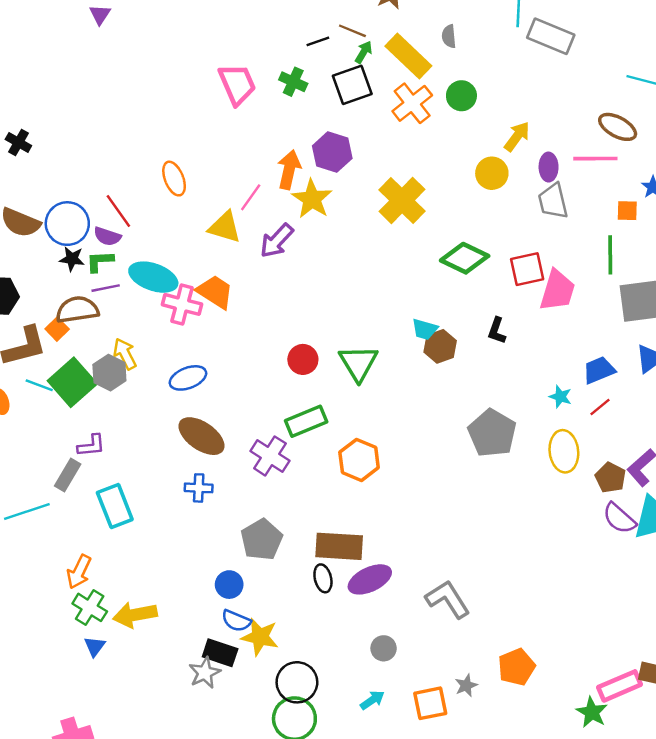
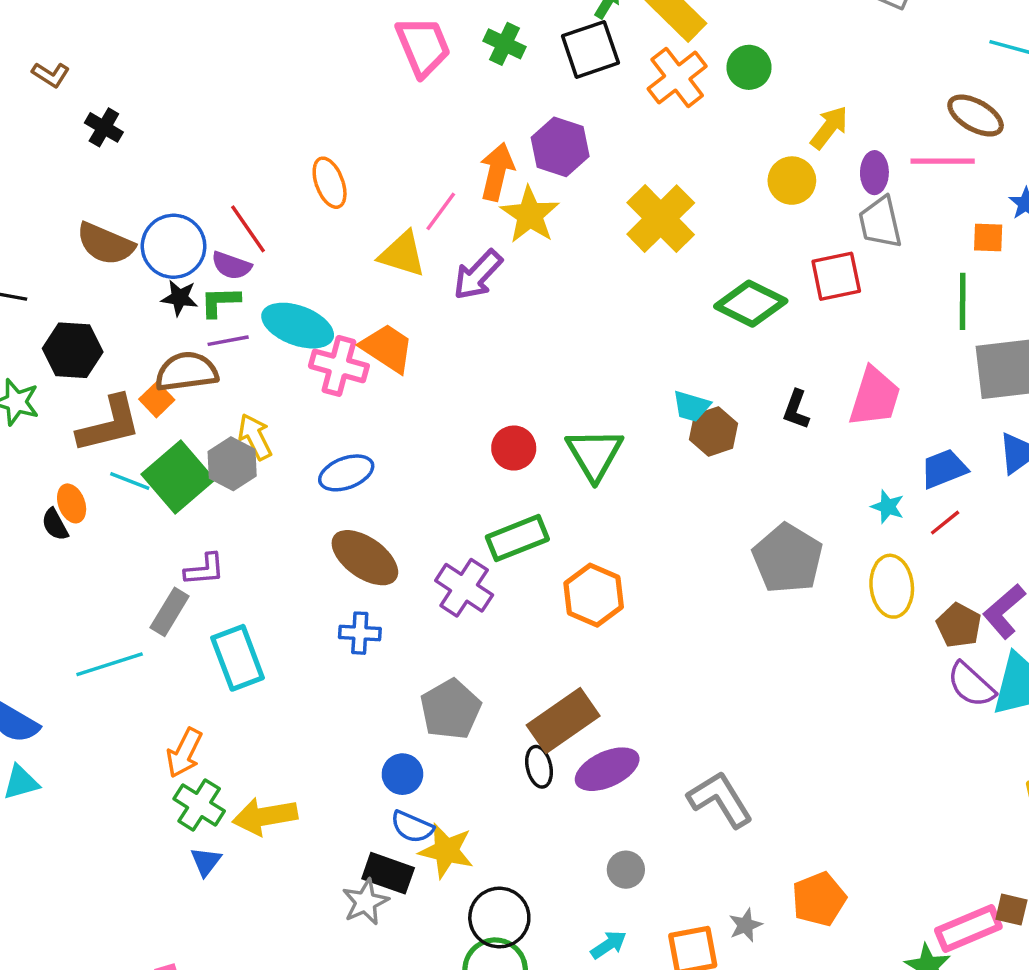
red square: (527, 269) -> (836, 276), moved
pink trapezoid: (557, 290) -> (875, 397), moved
brown rectangle: (339, 546) -> (563, 720), turned -39

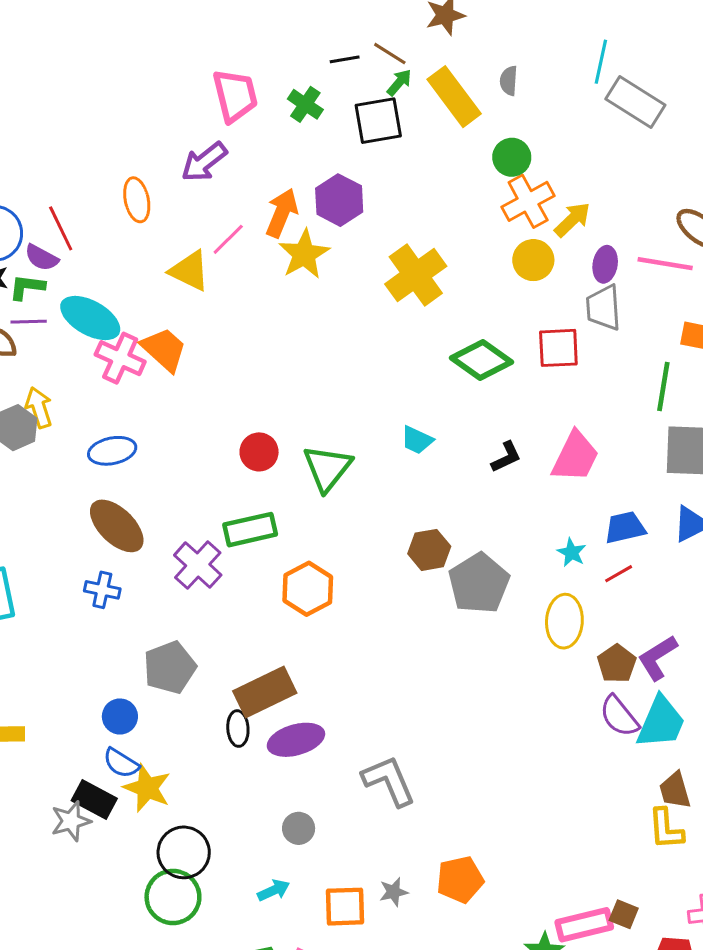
orange cross: (677, 78) -> (528, 201), moved
purple arrow: (478, 275) -> (204, 162), moved
black L-shape: (796, 410) -> (506, 457), turned -144
brown hexagon: (714, 431) -> (429, 550), moved

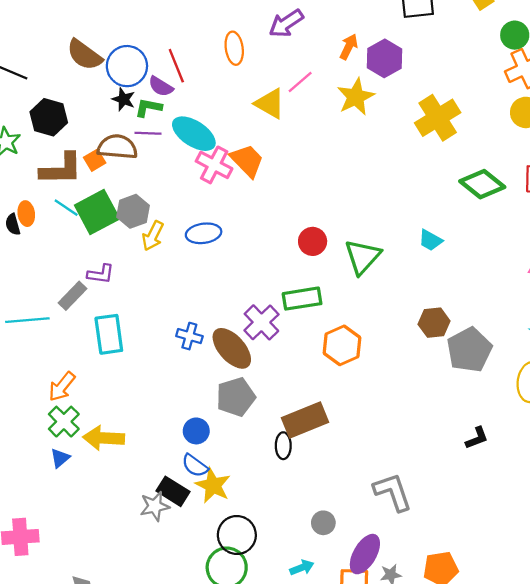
orange arrow: (282, 213) -> (349, 47), moved, size x0.7
yellow arrow: (39, 407) -> (153, 236), moved, turned -140
black L-shape: (506, 457) -> (477, 438), moved
brown ellipse: (117, 526) -> (232, 348), moved
purple ellipse: (296, 740) -> (365, 554), moved, turned -48

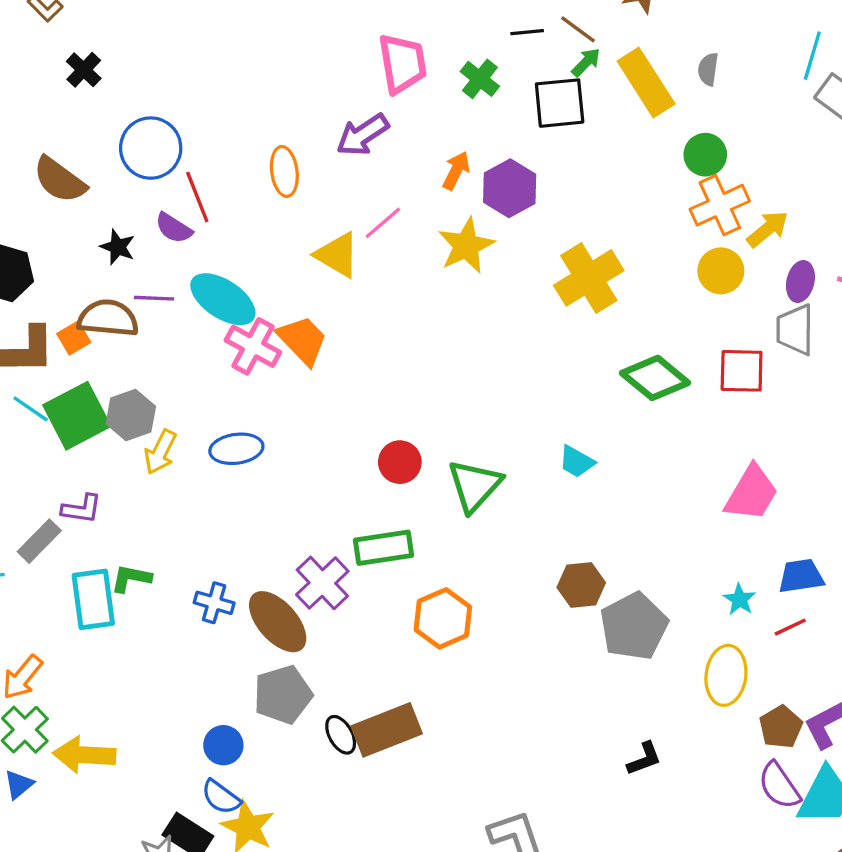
blue circle: (127, 66) -> (151, 148), moved
green L-shape: (148, 108) -> (131, 578), moved
black ellipse: (283, 446) -> (341, 735), moved, turned -30

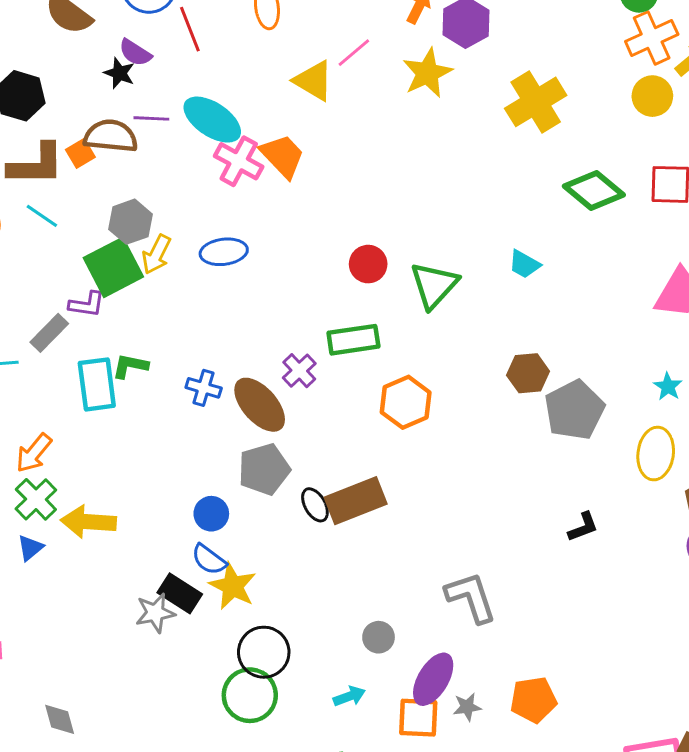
purple semicircle: (174, 228) -> (135, 53), moved
green square: (77, 416) -> (113, 267), moved
purple cross: (322, 583) -> (299, 371), size x0.7

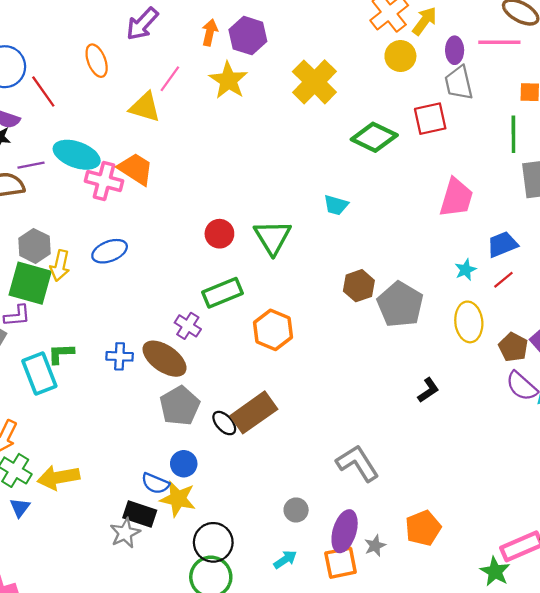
green square: (113, 267) -> (30, 283), turned -33
cyan star: (668, 387) -> (466, 270), turned 30
blue circle: (211, 514) -> (184, 464), moved

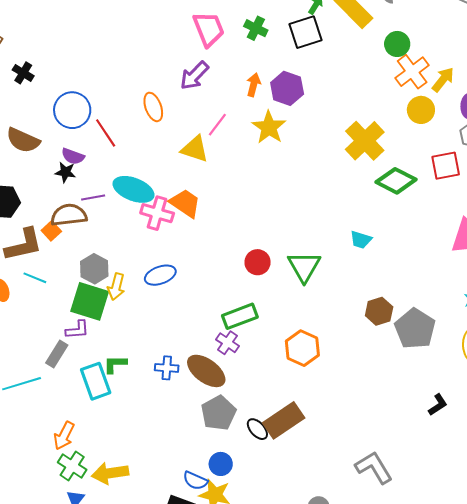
yellow cross: (314, 82) -> (365, 141), moved
green rectangle: (222, 293) -> (240, 316), moved

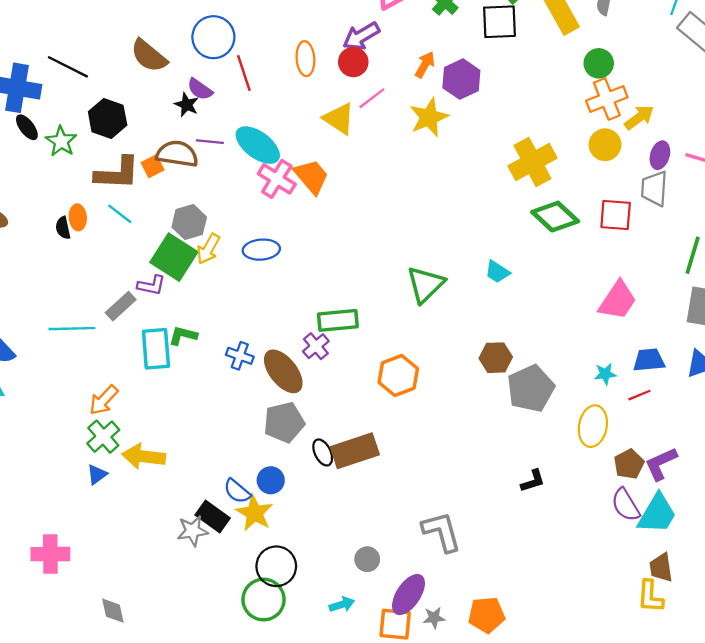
red circle: (258, 262) -> (353, 62), moved

